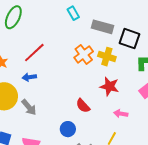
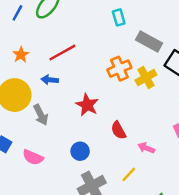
yellow cross: (107, 57) -> (146, 78), turned 30
red star: (109, 86) -> (87, 105), moved
red semicircle: (83, 106) -> (118, 130), moved

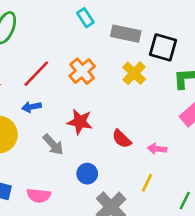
orange cross: (119, 69) -> (82, 71), moved
gray arrow: (41, 115) -> (53, 145), moved

